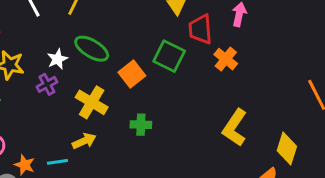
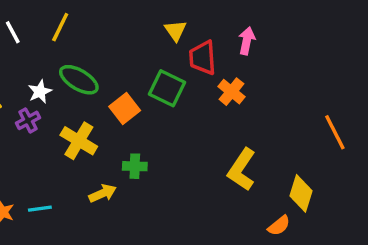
yellow arrow: (84, 141) -> (103, 193), moved

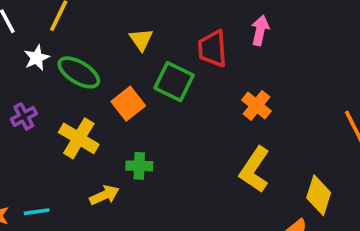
yellow triangle: (176, 31) -> (141, 40), moved
white star: (40, 92) -> (37, 58), moved
orange cross: (231, 92) -> (256, 105), moved

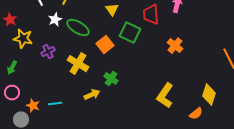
green cross: (139, 166) -> (111, 79), turned 32
yellow L-shape: (255, 170) -> (165, 96), moved

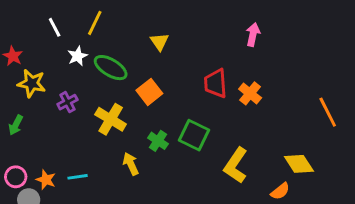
red trapezoid: (151, 15) -> (216, 83), moved
green square: (130, 33) -> (194, 135), moved
pink circle: (12, 93) -> (16, 177), moved
yellow arrow: (92, 95) -> (131, 164), turned -91
yellow diamond: (209, 95) -> (299, 164), turned -50

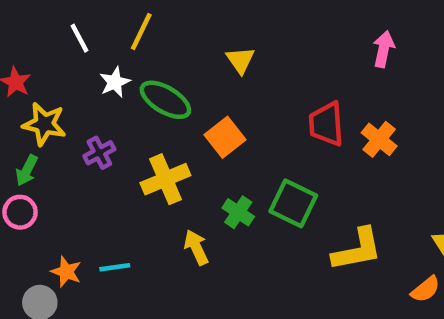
yellow cross: (111, 119) -> (165, 179), turned 36
green arrow: (16, 125) -> (27, 170), moved
yellow L-shape: (236, 165) -> (357, 250), turned -135
pink circle: (16, 177) -> (20, 212), moved

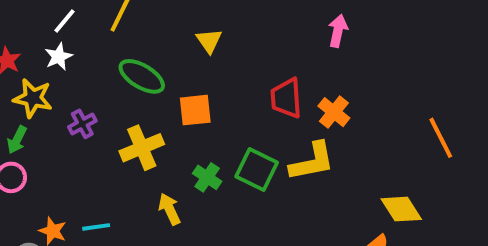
white line: (80, 38) -> (64, 21), turned 68
white star: (115, 82) -> (59, 57), moved
orange square: (225, 137) -> (195, 110), turned 32
yellow L-shape: (357, 250) -> (312, 162), moved

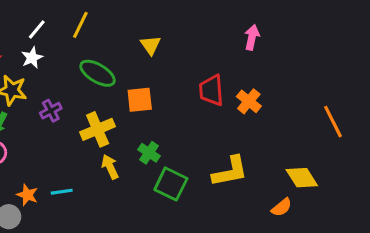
yellow L-shape: (312, 162) -> (230, 171), moved
green square: (257, 169) -> (171, 184), moved
yellow arrow: (169, 209) -> (110, 167), moved

